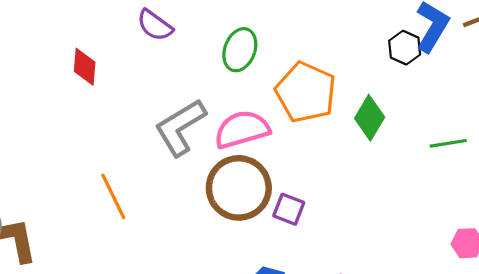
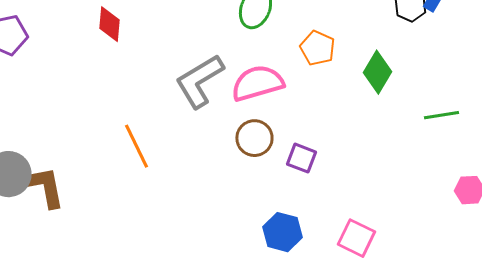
orange pentagon: (306, 92) -> (317, 48), size x0.6
green line: (448, 143) -> (441, 115), moved
brown circle: (239, 188) -> (254, 138), size x0.6

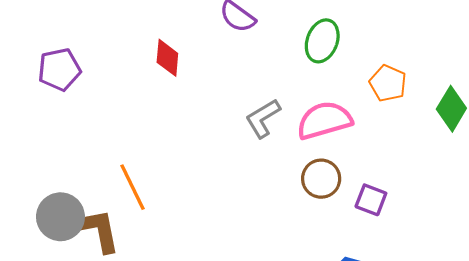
gray L-shape: (199, 81) -> (263, 118), size x0.7
orange line: (136, 146) -> (133, 187), moved

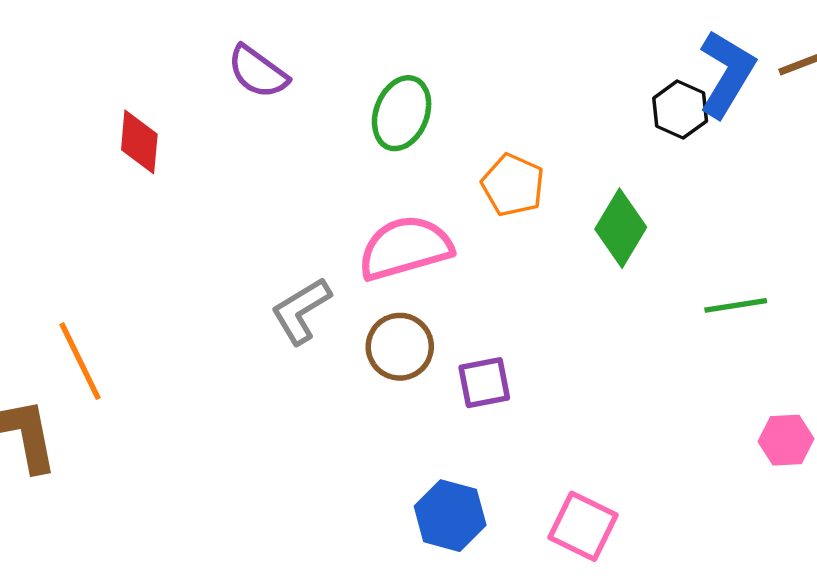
gray L-shape: (263, 118) -> (301, 311), moved
purple square: (371, 200) -> (484, 383), turned -32

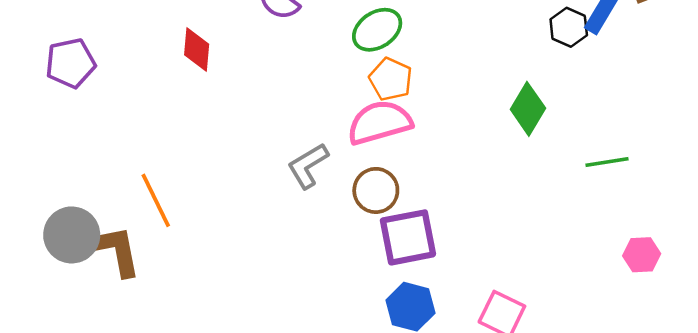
green ellipse: (402, 113) -> (377, 30), turned 36
orange pentagon: (513, 185) -> (391, 79), moved
purple square: (484, 383) -> (408, 237), moved, size x1.6

